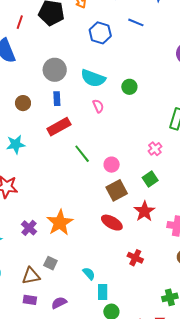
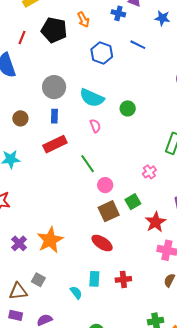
green line: (82, 154) -> (88, 164), moved
green square: (150, 179) -> (133, 202), moved
red star: (144, 211) -> (155, 222), moved
red cross: (135, 258) -> (123, 279), turned -35
cyan rectangle: (103, 292) -> (94, 279), moved

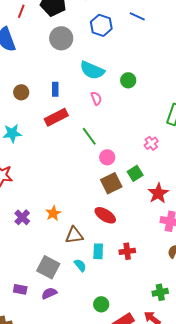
gray circle: (54, 87) -> (61, 38), moved
orange star: (50, 240) -> (53, 213), size x0.6
gray square: (38, 280) -> (48, 267), moved, size x1.6
brown triangle: (18, 291) -> (74, 235), moved

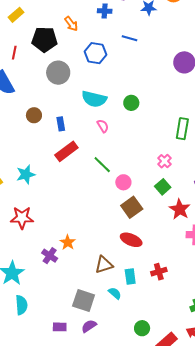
brown circle: (21, 92) -> (34, 115), moved
green square: (135, 173) -> (163, 187), moved
orange star: (53, 213) -> (68, 242), moved

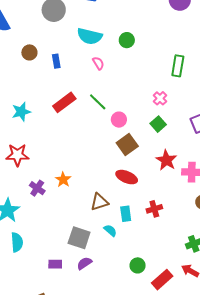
red rectangle: (66, 151) -> (64, 102), moved
red star: (180, 209) -> (166, 160), moved
purple cross: (50, 256) -> (37, 188), moved

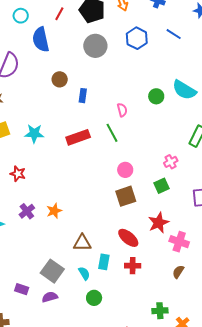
cyan semicircle: (90, 36) -> (184, 90), moved
green line: (98, 102) -> (112, 133), moved
red star: (17, 155) -> (18, 174), size x0.7
red ellipse: (127, 177) -> (128, 238), moved
green circle: (138, 265) -> (94, 298), moved

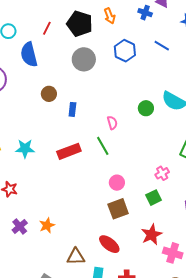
red ellipse: (128, 238) -> (109, 244), moved

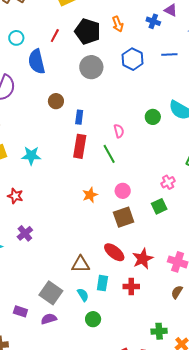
blue line: (162, 46) -> (169, 54), turned -35
red rectangle: (69, 151) -> (80, 146), moved, turned -60
orange star: (47, 225) -> (90, 195), moved
red star: (152, 235) -> (143, 259), moved

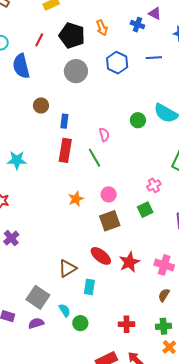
brown triangle: (81, 264) -> (67, 268), turned -30
red cross: (131, 287) -> (126, 324), moved
cyan semicircle: (83, 295) -> (65, 310), moved
green cross: (159, 331) -> (163, 326), moved

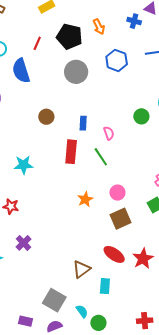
brown circle: (41, 105) -> (46, 117), moved
blue rectangle: (64, 121) -> (83, 123), moved

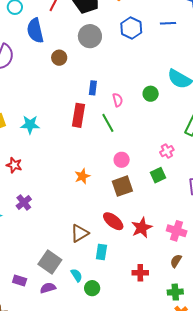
green circle: (141, 116) -> (151, 94), moved
brown circle: (46, 117) -> (59, 58), moved
orange star: (85, 199) -> (82, 176), moved
red cross: (145, 321) -> (140, 273), moved

